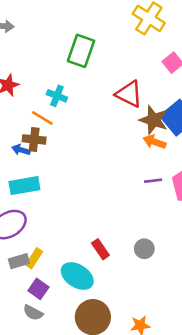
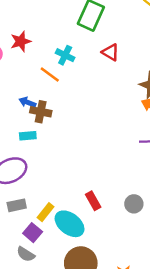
red triangle: (129, 94) -> (110, 52), moved, size x0.7
brown cross: (34, 139) -> (41, 112), moved
cyan rectangle: (24, 186) -> (28, 136), size x0.6
yellow rectangle: (34, 258) -> (45, 212), moved

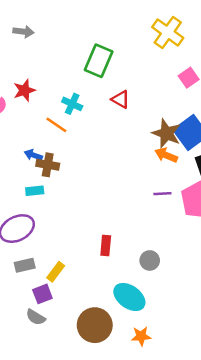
red rectangle: (93, 201) -> (106, 246), moved, turned 36
cyan ellipse: (70, 224) -> (129, 297), moved
purple square: (33, 233) -> (42, 294), turned 30

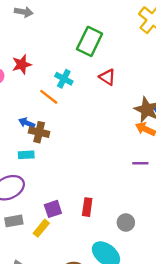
purple square: (42, 294) -> (53, 209), moved

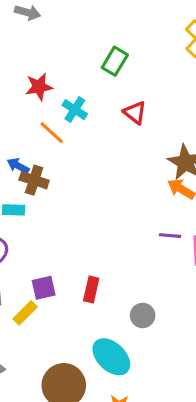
green rectangle: (90, 41) -> (115, 61), size x0.7
red star: (22, 64) -> (39, 87), moved

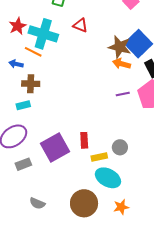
cyan cross: (75, 110) -> (43, 34), size x1.8
blue arrow: (18, 166) -> (16, 64), moved
purple square: (44, 288) -> (55, 147), size x1.8
yellow rectangle: (25, 313) -> (99, 157), moved, turned 49

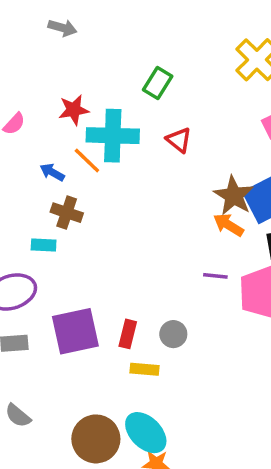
cyan cross: (43, 34) -> (113, 136), turned -32
gray circle: (120, 147) -> (173, 334), moved
cyan ellipse: (108, 178) -> (146, 433), moved

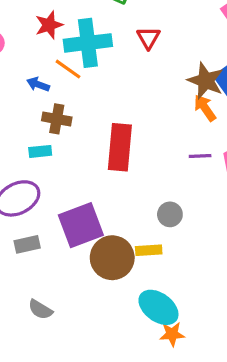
red triangle: (179, 140) -> (148, 38), turned 30
orange arrow: (228, 225) -> (205, 108), turned 32
red rectangle: (128, 334) -> (120, 147), moved, size x1.8
brown circle: (96, 439) -> (112, 258), moved

